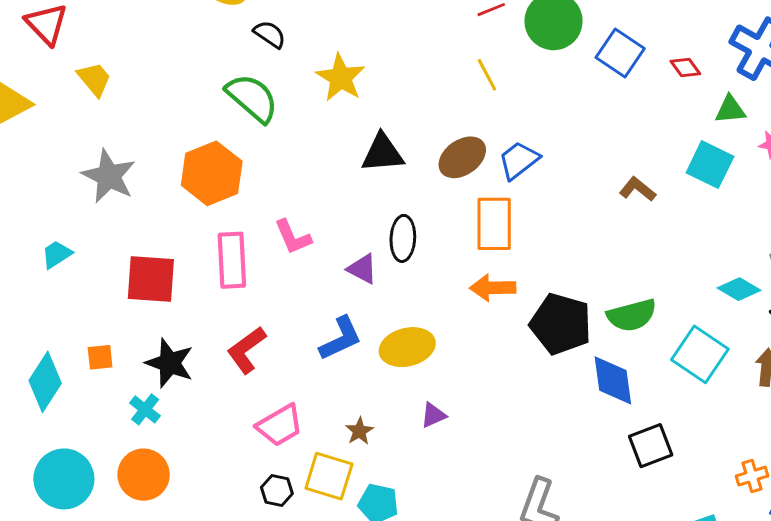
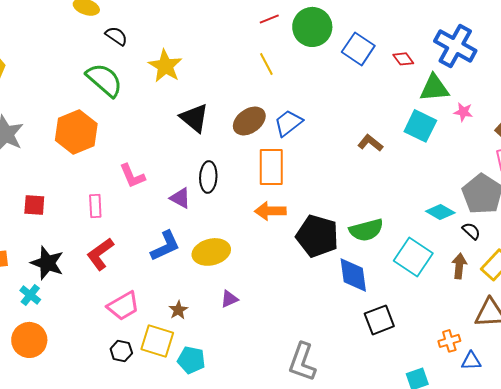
green triangle: (730, 110) -> (434, 88), size x1.4
black triangle: (383, 153) -> (194, 118), turned 44
pink rectangle: (232, 260) -> (95, 206), moved, size x0.6
red square: (151, 279) -> (34, 205), size x0.6

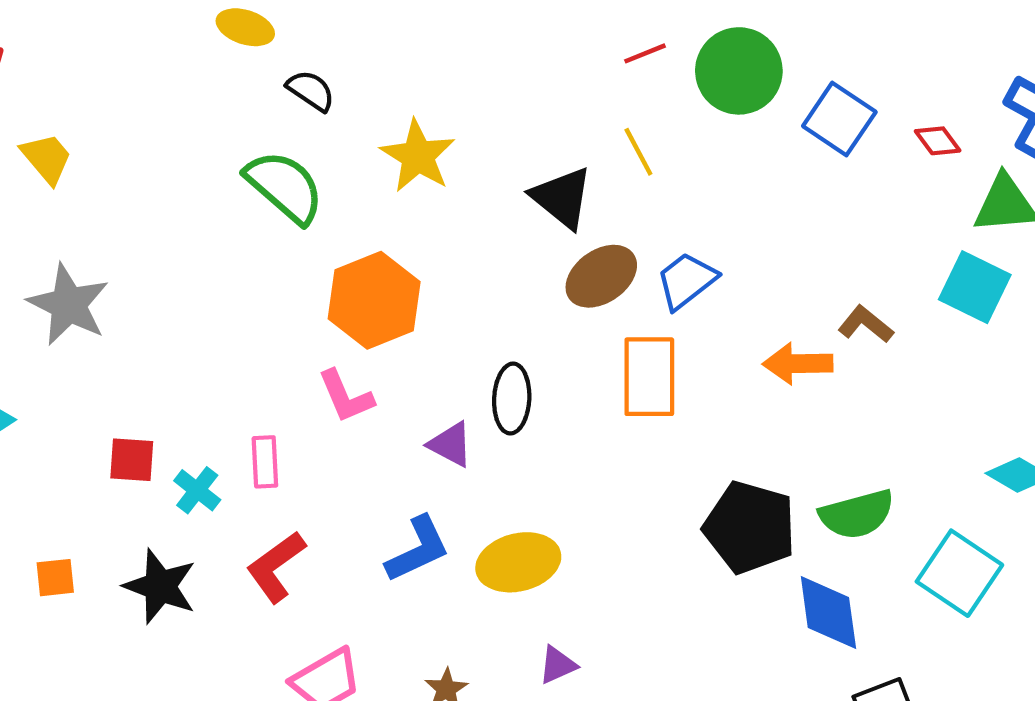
black triangle: (194, 118) -> (562, 198), moved
orange hexagon: (76, 132) -> (374, 300), moved
orange arrow: (270, 211) -> (798, 364), moved
cyan cross: (30, 295) -> (197, 490), moved

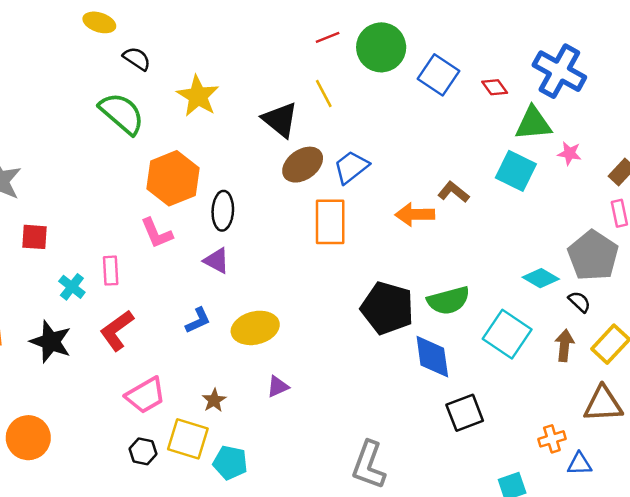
black ellipse: (512, 399) -> (223, 211), moved
red square: (132, 460) -> (35, 237), moved
blue L-shape: (418, 549) -> (198, 320), size x0.7

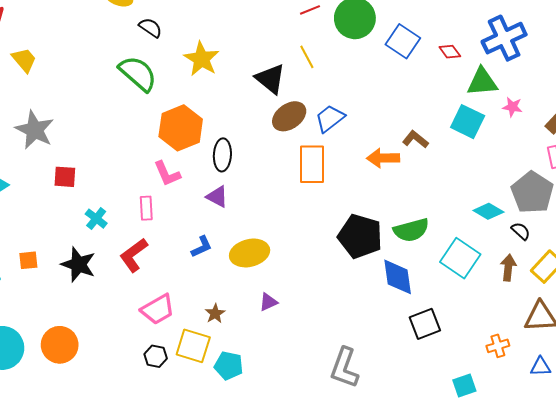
blue cross: (559, 71) -> (504, 38), turned 36
pink rectangle: (111, 271) -> (146, 208), moved
blue triangle: (579, 464) -> (541, 367), moved

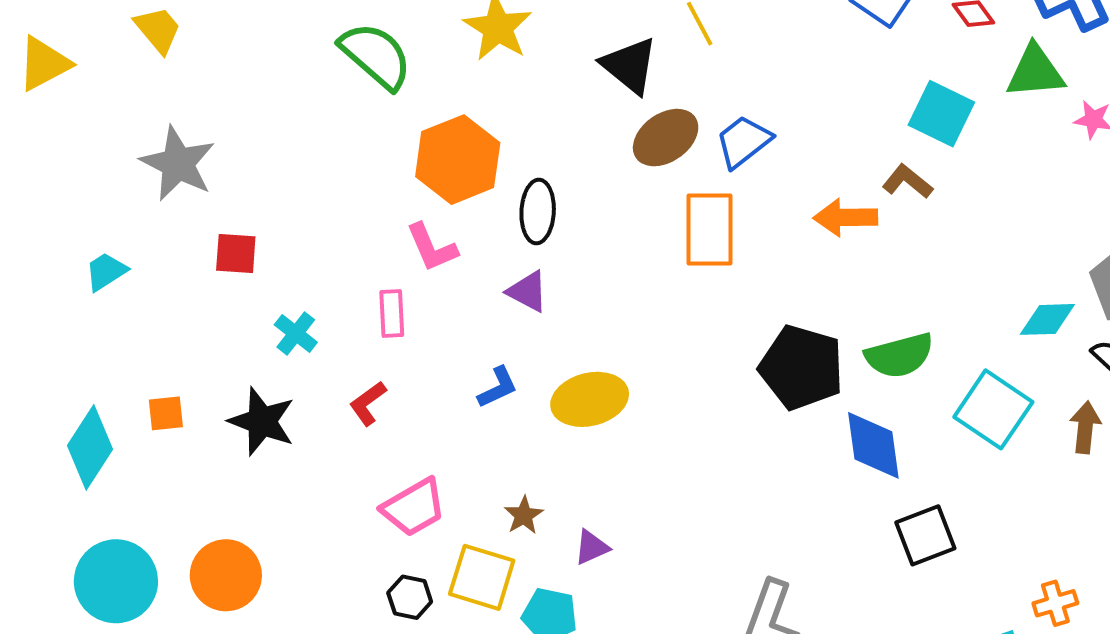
cyan square: (468, 122) -> (941, 114), moved
cyan diamond: (488, 211) -> (1047, 319), turned -32
red L-shape: (134, 255) -> (368, 403), size x0.7
purple triangle: (268, 302) -> (592, 547), moved
orange cross: (498, 346) -> (1055, 603), moved

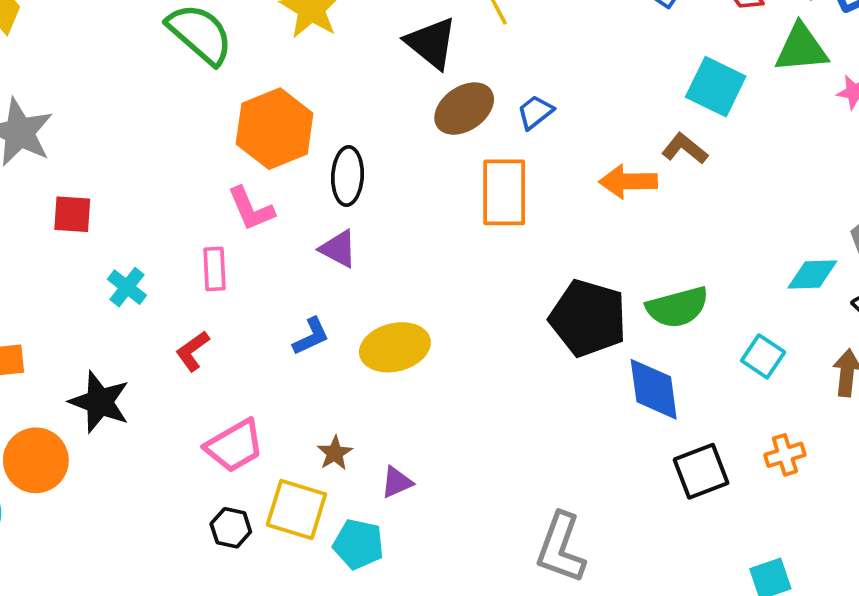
blue trapezoid: (744, 142) -> (535, 112), size x0.7
cyan square: (993, 409) -> (763, 356), size x0.6
black star: (262, 421) -> (100, 402), moved
orange circle: (226, 575) -> (36, 460), moved
orange cross: (1055, 603) -> (785, 455), moved

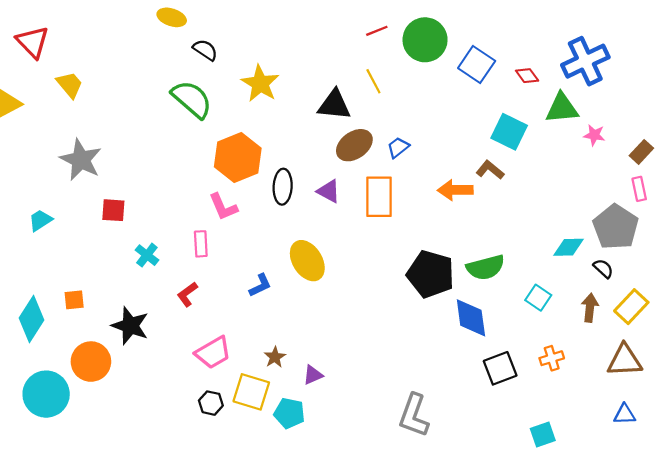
black triangle: (431, 43) -> (334, 105), turned -33
purple triangle: (338, 249) -> (329, 191), moved
yellow ellipse: (395, 347) -> (307, 261), moved, turned 72

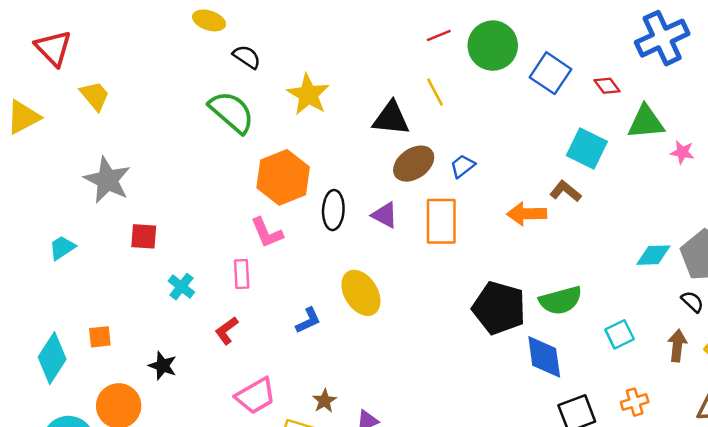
blue cross: (585, 61) -> (662, 38), moved
cyan diamond: (569, 247) -> (653, 255), moved
cyan square: (538, 298) -> (620, 334), turned 30
black star: (130, 326) -> (163, 366), size x0.7

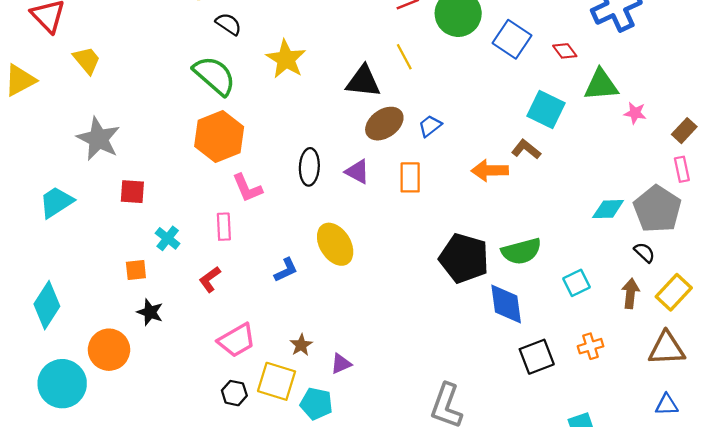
orange hexagon: (283, 177) -> (219, 136), moved
orange rectangle: (441, 221) -> (410, 177), size x0.7
cyan trapezoid: (62, 248) -> (56, 202), size x1.4
orange square: (100, 337) -> (136, 270), moved

